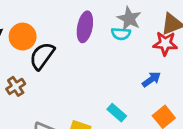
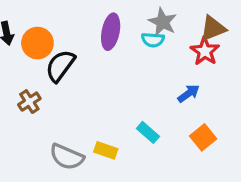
red star: (165, 43) -> (205, 51), turned 30

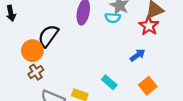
orange circle: (37, 43) -> (32, 51), moved
brown cross: (29, 102) -> (36, 72), moved

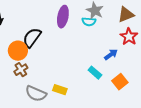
red star: (149, 26) -> (129, 37), moved
cyan rectangle: (109, 82) -> (95, 73), moved

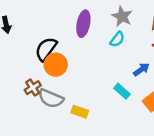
cyan semicircle: (89, 22) -> (117, 39), moved, turned -56
orange circle: (18, 51) -> (56, 65), moved
gray semicircle: (36, 94) -> (51, 98), moved

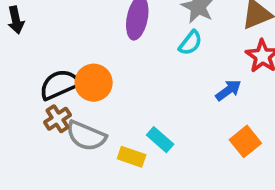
black semicircle: (46, 49) -> (59, 85), moved, turned 30
cyan rectangle: (122, 91) -> (160, 140), moved

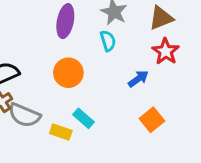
cyan semicircle: (190, 43) -> (108, 41), turned -55
orange circle: (94, 83) -> (68, 73), moved

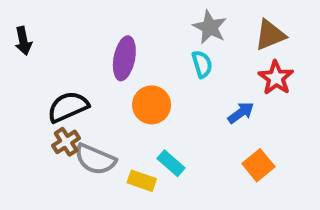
purple ellipse: (65, 21) -> (124, 58), moved

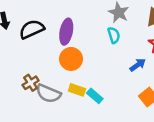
orange circle: (152, 105) -> (71, 59), moved
black semicircle: (68, 107) -> (32, 29), moved
yellow rectangle: (142, 181) -> (77, 90), moved

